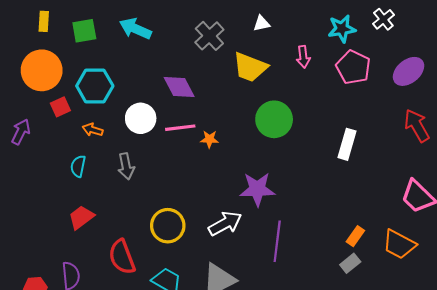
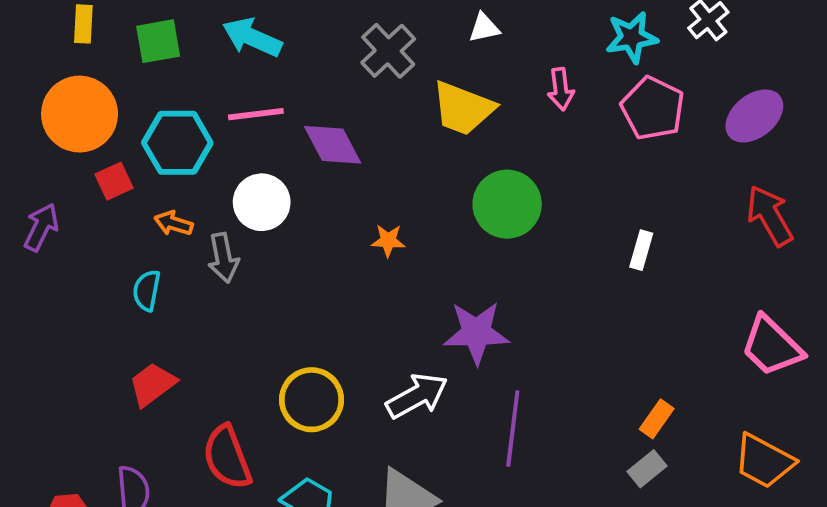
pink line: (180, 128) -> (256, 114), moved
white rectangle: (347, 144) -> (641, 250), size x0.7
gray arrow: (126, 166) -> (223, 258), moved
orange trapezoid: (399, 244) -> (764, 461), moved

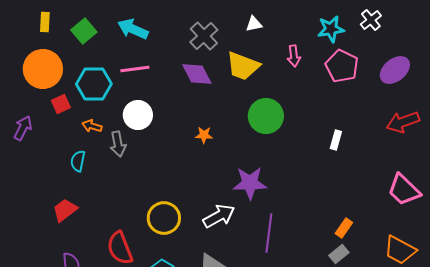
green square: (158, 41) -> (84, 31), turned -30
purple diamond: (333, 145) -> (197, 74), moved
red arrow: (770, 216) -> (403, 122), turned -80
red trapezoid: (152, 384) -> (65, 210), moved

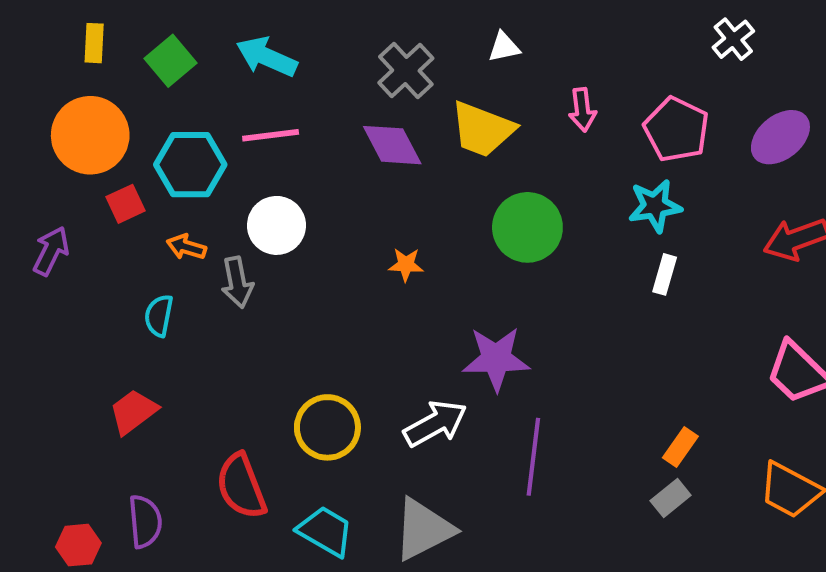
cyan star: (331, 29) -> (655, 206), moved

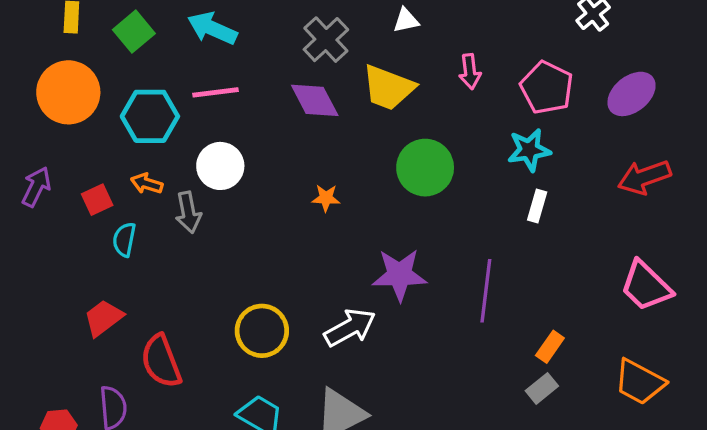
red square: (125, 204) -> (97, 200), moved
purple line: (533, 457) -> (486, 291), moved
red semicircle: (241, 486) -> (161, 361), moved

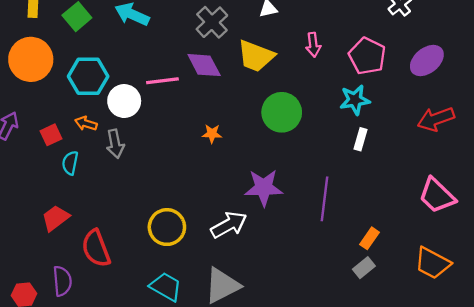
pink line: (215, 92) -> (162, 81), moved
white circle: (220, 166) -> (124, 101), moved

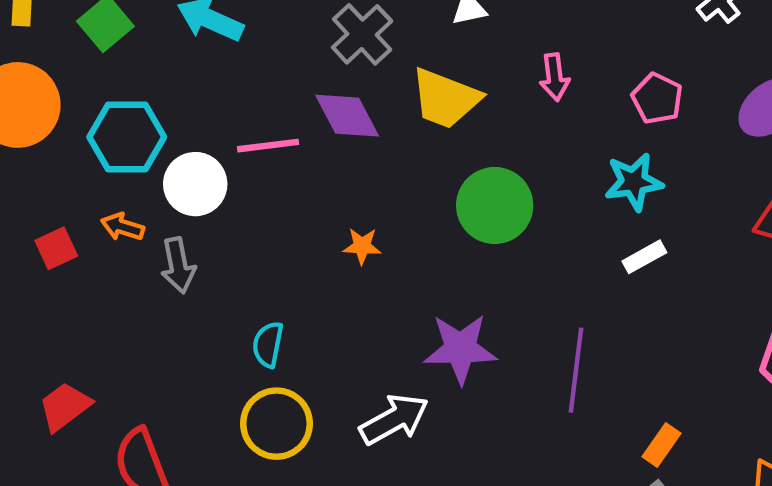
pink pentagon: (367, 56) -> (657, 99), size x0.7
white rectangle: (360, 139) -> (644, 257), turned 45
cyan semicircle: (70, 163) -> (268, 344), moved

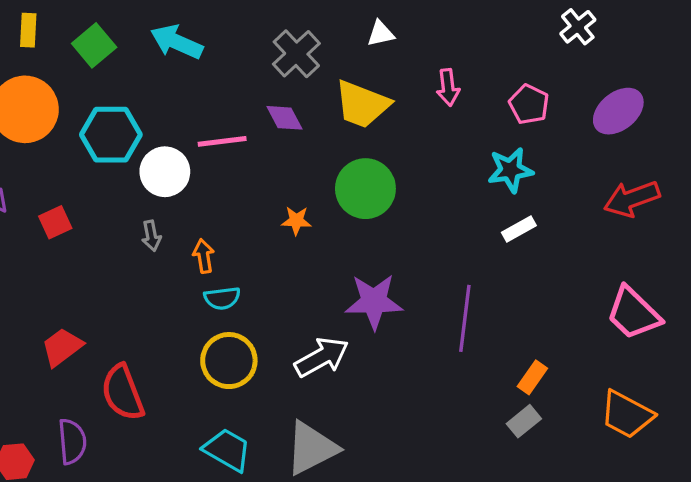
purple diamond: (347, 116) -> (285, 118), size x0.7
green circle: (495, 205) -> (365, 189), moved
orange arrow: (122, 227) -> (204, 256), moved, turned 64
gray arrow: (178, 265) -> (151, 236), size x0.7
cyan semicircle: (268, 344) -> (222, 298), turned -108

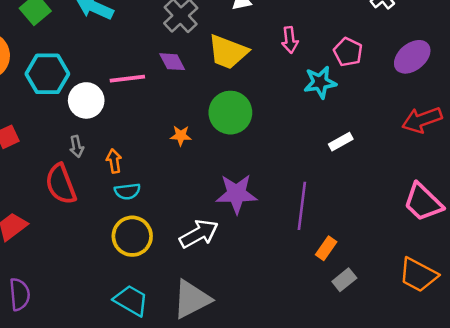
cyan star: (510, 170) -> (320, 82), moved
orange rectangle: (532, 377) -> (326, 248), moved
red semicircle: (123, 393) -> (61, 184), moved

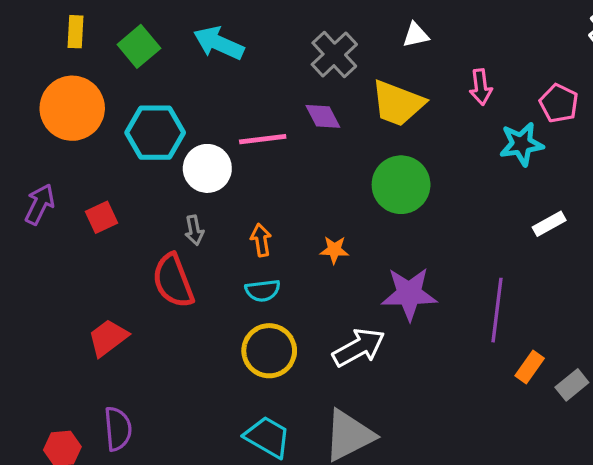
orange star: (181, 136) -> (334, 250), moved
orange arrow: (114, 161) -> (261, 240), moved
gray rectangle: (344, 280) -> (572, 385), moved

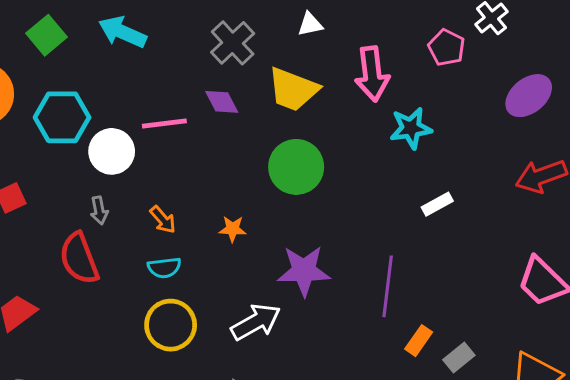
pink arrow: (481, 87) -> (372, 74), size x1.6
pink pentagon: (559, 103) -> (447, 48), moved
orange arrow: (261, 240) -> (163, 220), turned 148

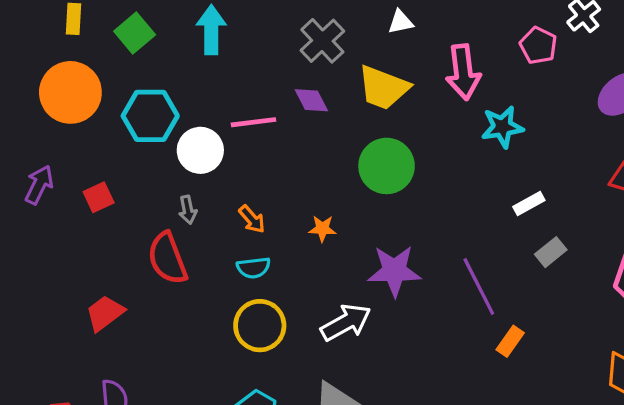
cyan arrow: (122, 32) -> (211, 30), turned 66
purple line: (388, 286) -> (479, 286), turned -34
gray rectangle: (459, 358) -> (551, 252), moved

